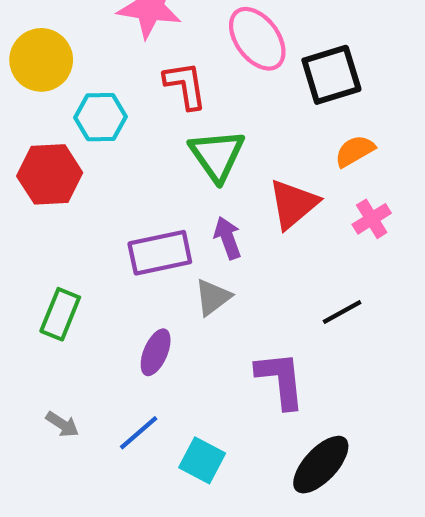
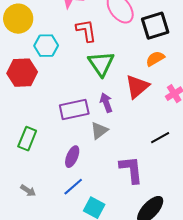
orange semicircle: (355, 151) -> (155, 59), moved
blue line: (139, 433) -> (73, 187), moved

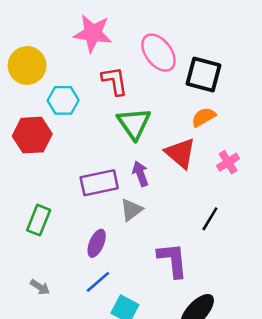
black square: (155, 26) -> (204, 75), turned 32
red triangle: (137, 87) -> (180, 153), turned -40
black line: (160, 138) -> (210, 219), turned -30

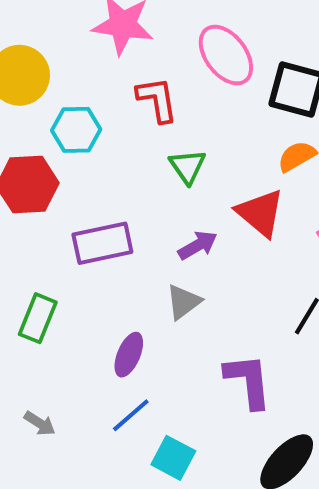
green triangle: (134, 123) -> (187, 166), size x0.7
purple arrow: (140, 174) -> (198, 245), turned 80
purple rectangle: (99, 183) -> (102, 243), moved

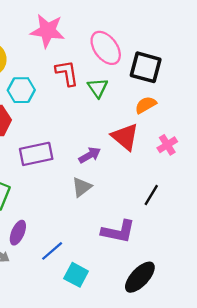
green triangle: (187, 166) -> (98, 88), moved
purple ellipse: (129, 355) -> (18, 233), moved
purple L-shape: (248, 381) -> (118, 232), turned 108

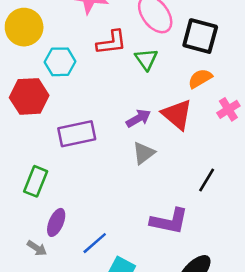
red L-shape: (67, 73) -> (111, 42), turned 92
pink cross: (167, 145) -> (228, 109), moved
purple arrow: (90, 155) -> (138, 118), moved
gray triangle: (82, 187) -> (144, 153), moved

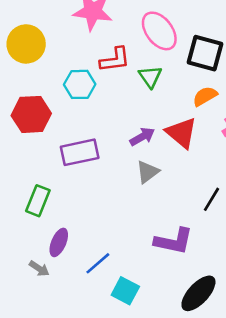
cyan hexagon: (60, 62) -> (80, 84), moved

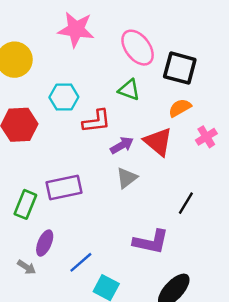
red L-shape: (115, 60) -> (97, 121), moved
green triangle: (150, 77) -> (129, 90), turned -35
purple rectangle: (80, 152) -> (64, 188), moved

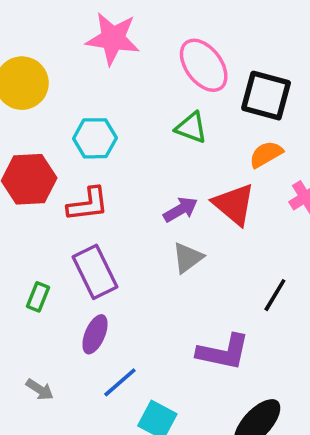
red L-shape: (97, 121) -> (88, 204), moved
purple rectangle: (64, 188) -> (95, 272), turned 76
green rectangle: (25, 204) -> (38, 297), size x0.7
purple ellipse: (45, 243) -> (95, 334), moved

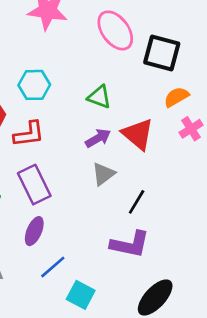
green triangle: (191, 128) -> (99, 97), moved
orange semicircle: (266, 154) -> (176, 97), moved
black line: (275, 295) -> (137, 202), moved

